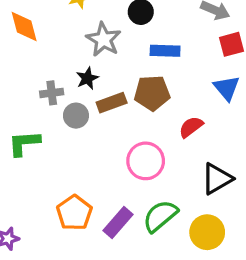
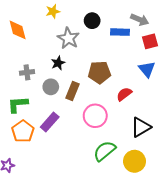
blue rectangle: (165, 51) -> (120, 32), moved
gray cross: (52, 93) -> (27, 72), moved
brown rectangle: (112, 103) -> (72, 91), moved, turned -48
orange pentagon: (74, 213) -> (23, 131), moved
purple rectangle: (118, 222) -> (50, 122), moved

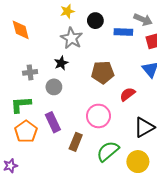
yellow star: (53, 11) -> (67, 11), moved
brown rectangle: (72, 91) -> (76, 142), moved
purple rectangle: (50, 122) -> (53, 122), turned -66

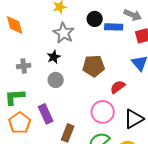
black circle: (95, 21) -> (95, 19), moved
gray circle: (54, 87) -> (56, 80), moved
pink circle: (98, 116) -> (103, 112), moved

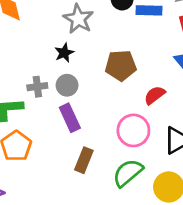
gray cross: (24, 66) -> (37, 87), moved
purple rectangle: (46, 114) -> (70, 118), moved

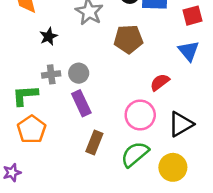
black star: (64, 53) -> (49, 36), moved
brown pentagon: (121, 65) -> (128, 39), moved

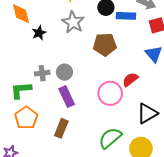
black star: (49, 36) -> (39, 33), moved
pink circle: (140, 115) -> (110, 93), moved
brown rectangle: (94, 142) -> (61, 128), moved

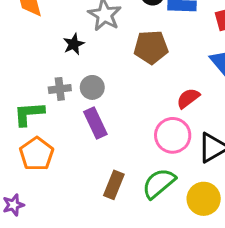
black star: (39, 33) -> (74, 44), moved
pink circle: (110, 93) -> (173, 135), moved
brown rectangle: (61, 128) -> (114, 185), moved

